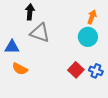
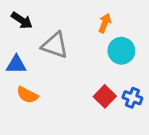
black arrow: (30, 12) -> (22, 20), moved, turned 119
orange arrow: (92, 17) -> (105, 23), moved

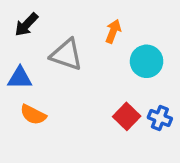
black arrow: (22, 20) -> (26, 25), turned 100
orange arrow: (105, 23) -> (113, 31), moved

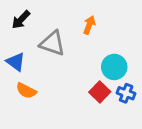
cyan circle: (147, 61) -> (114, 67), moved
blue triangle: (20, 78) -> (16, 62), turned 36

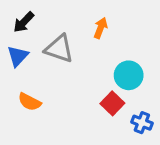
blue triangle: (16, 62) -> (18, 56), moved, turned 36
blue cross: (126, 93) -> (142, 123), moved

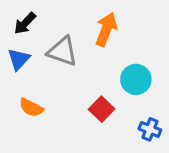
orange arrow: (101, 28) -> (106, 29), size x1.5
red square: (112, 103) -> (102, 109), moved

